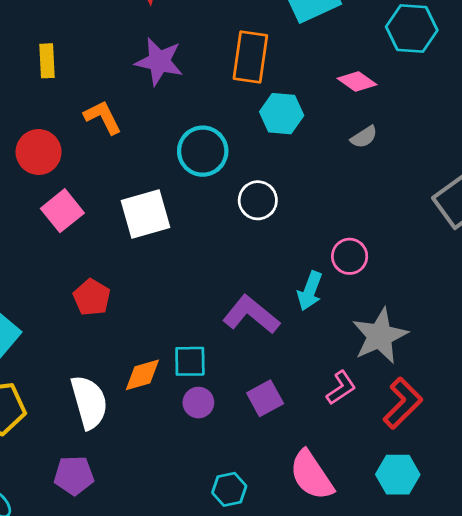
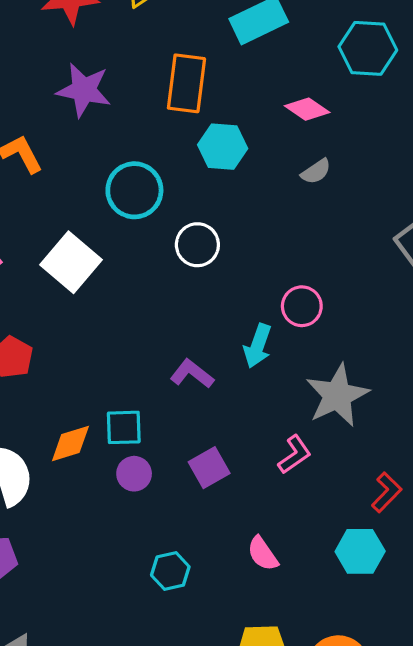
white square: (145, 214) -> (71, 262), turned -33
purple L-shape: (251, 315) -> (192, 374), size x0.7
red L-shape: (403, 403) -> (387, 492), moved, size x0.7
pink semicircle: (311, 475) -> (263, 554), size x0.6

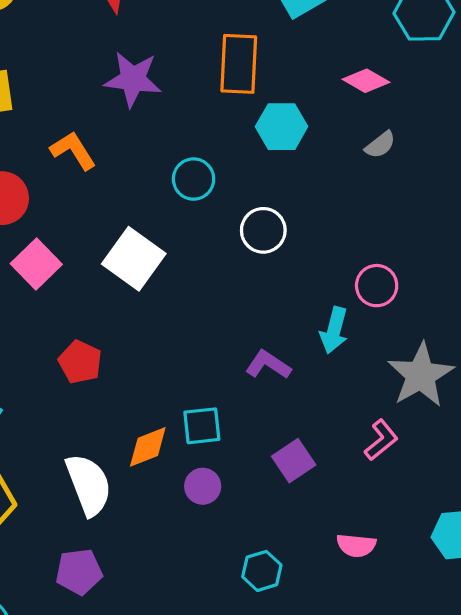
cyan circle: (134, 190) -> (194, 179), size x0.7
purple circle: (134, 474) -> (203, 486), moved
pink semicircle: (263, 554) -> (356, 545), turned -45

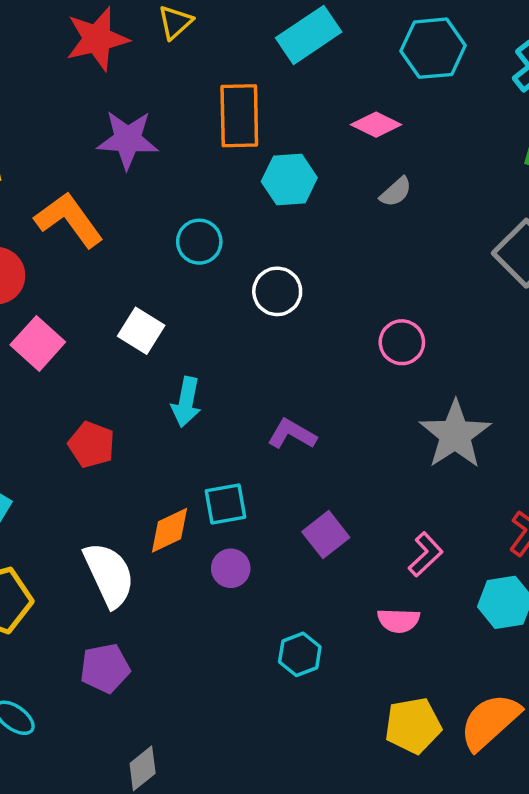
orange L-shape: (73, 151) -> (69, 220), size x1.4
white square: (134, 259) -> (141, 331), size x0.7
cyan arrow: (334, 330) -> (186, 402), moved
pink L-shape: (381, 440) -> (426, 554), moved

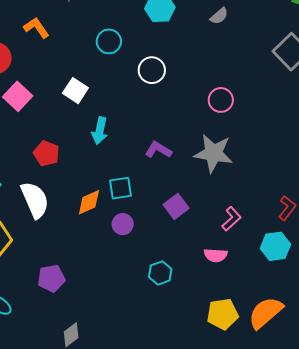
orange L-shape: (69, 220) -> (36, 28), size x0.7
gray star: (455, 435) -> (213, 153), moved, turned -30
white semicircle: (109, 575) -> (35, 200), moved

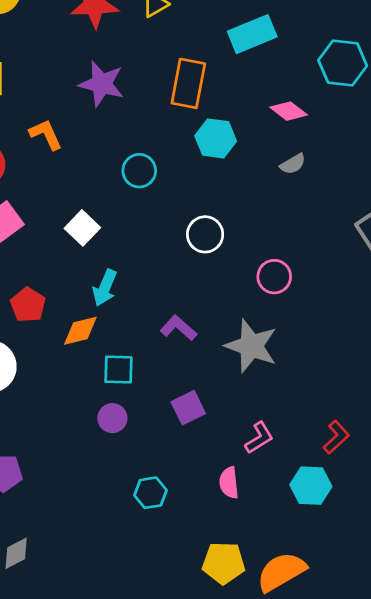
white circle: (152, 70) -> (205, 234), moved
orange diamond: (89, 202) -> (80, 331), moved
pink semicircle: (216, 255) -> (229, 483), turned 70

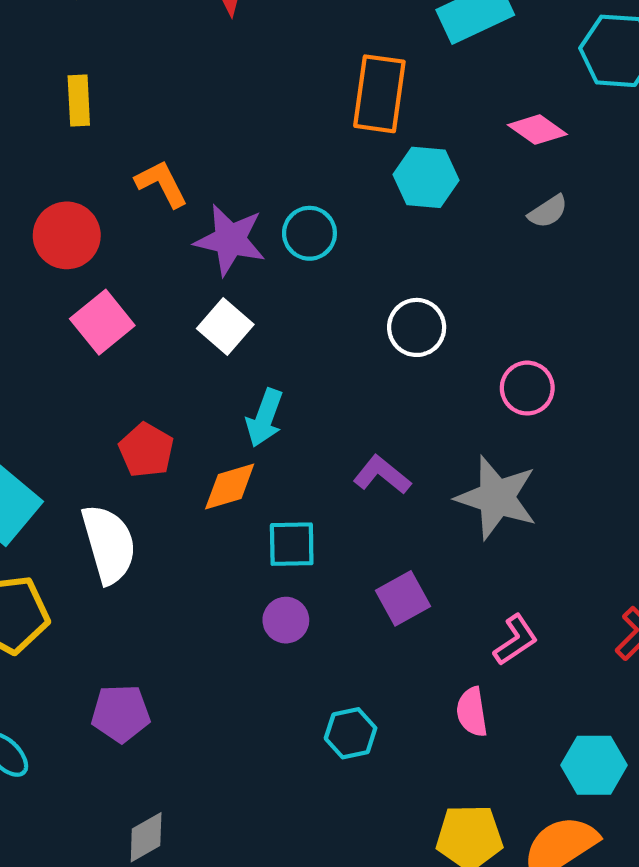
purple star: (102, 84) -> (230, 240), moved
cyan hexagon: (311, 486) -> (594, 765), moved

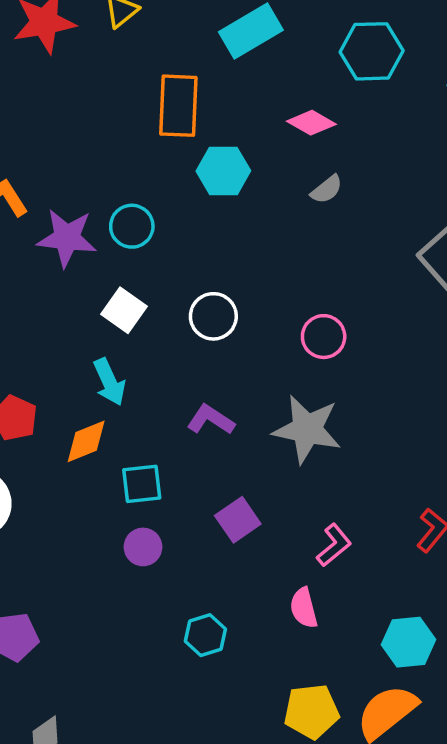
white square: (225, 327) -> (124, 310), moved
white circle: (417, 327) -> (213, 316), moved
cyan arrow: (265, 418) -> (109, 382), turned -39

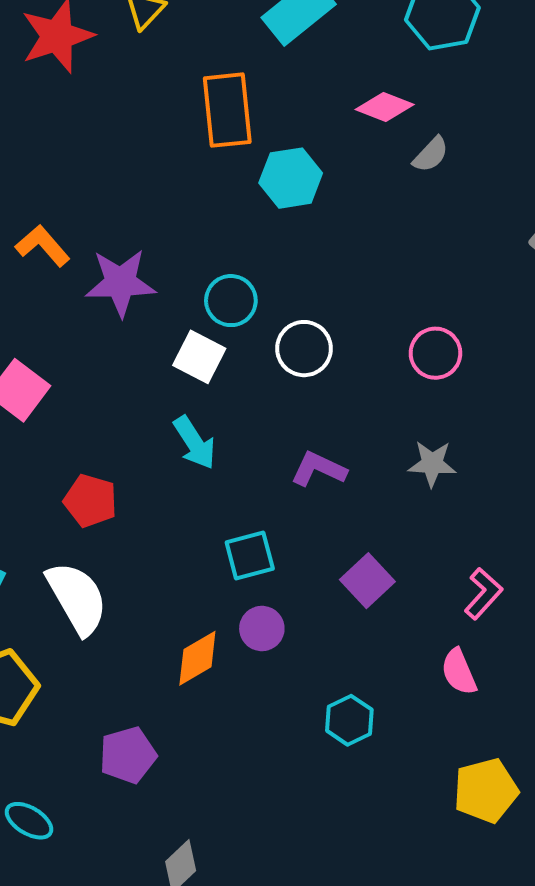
gray semicircle: (327, 189) -> (431, 154), moved
cyan circle: (132, 226) -> (231, 301), moved
gray star: (307, 429) -> (432, 464), size x0.6
orange diamond: (86, 441) -> (197, 658), moved

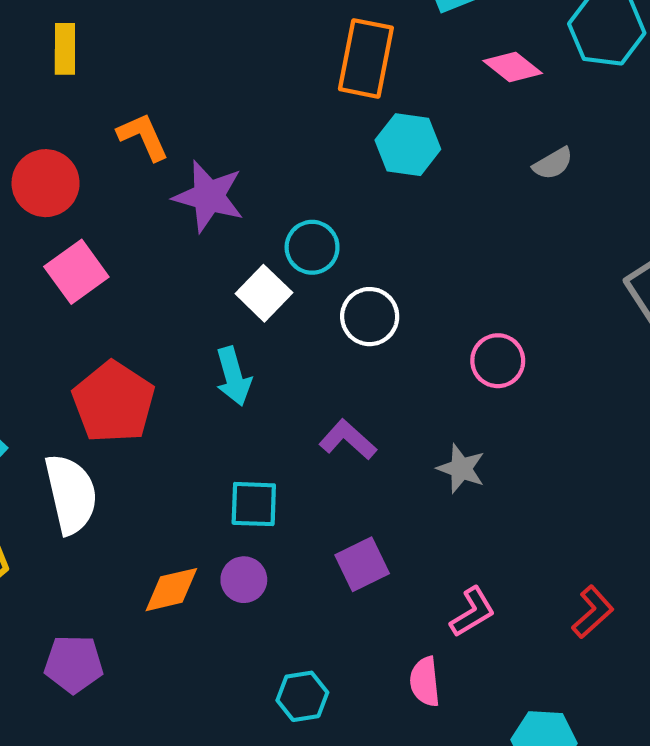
pink diamond: (385, 107) -> (513, 67), moved
red pentagon: (90, 501) -> (113, 402), size x1.5

